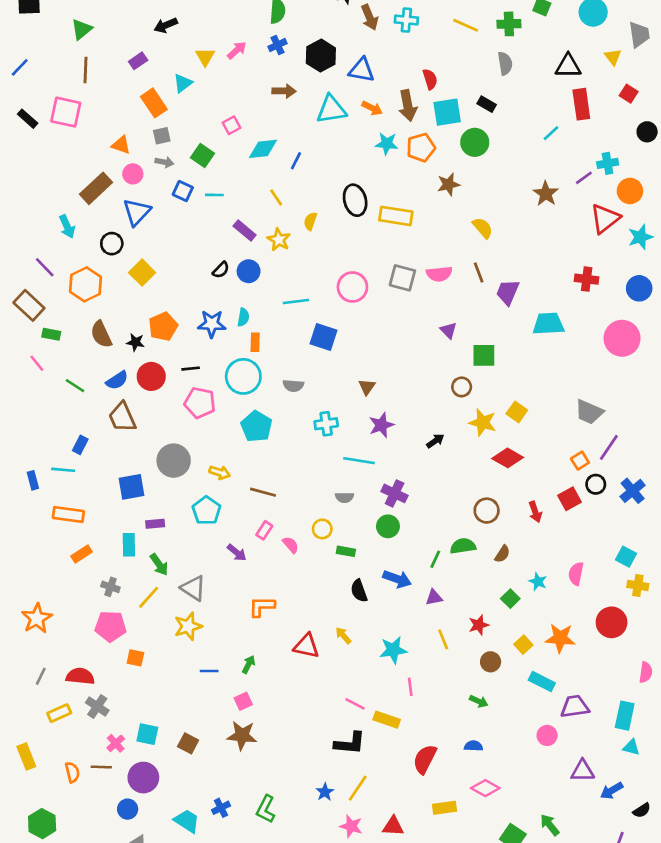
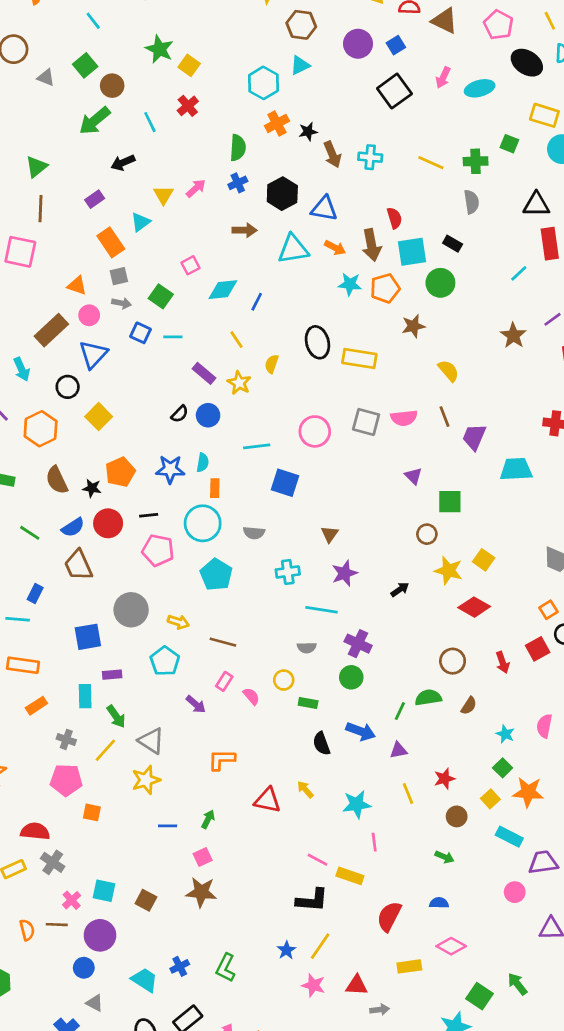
green square: (510, 599) -> (503, 768), moved

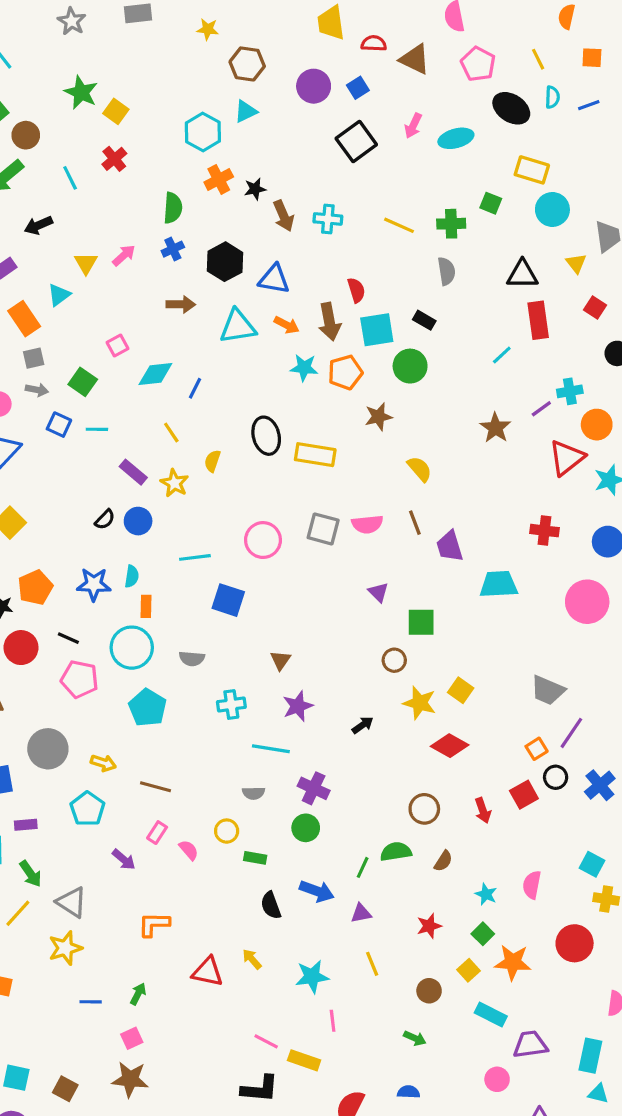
purple trapezoid: (474, 437) -> (450, 546), turned -40
black line: (149, 515) -> (68, 638), turned 30
red star: (444, 779) -> (429, 926), moved

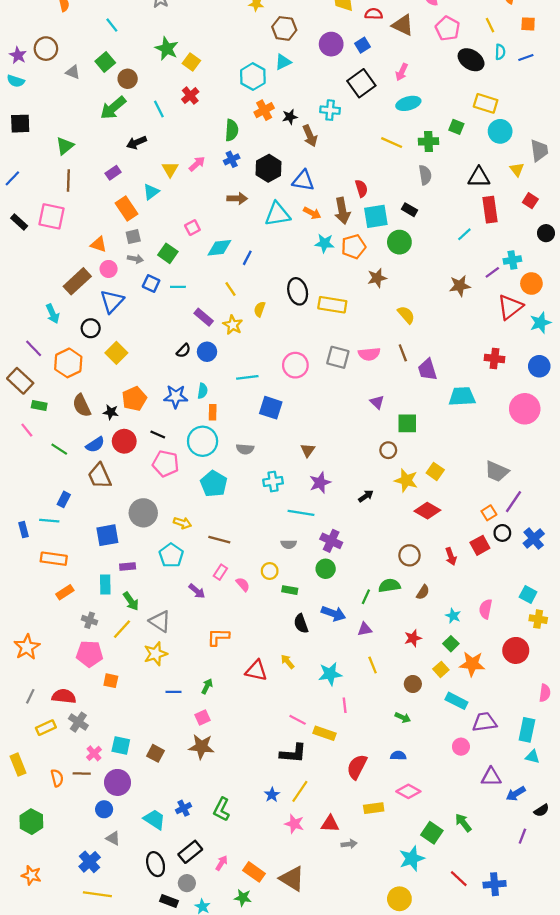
cyan ellipse: (456, 138) -> (408, 103), moved
cyan cross: (328, 219) -> (330, 110), moved
brown star: (495, 428) -> (460, 286), turned 30

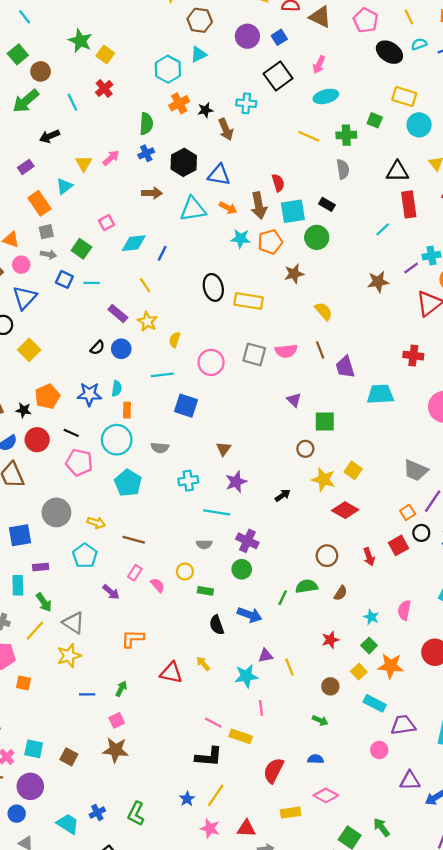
cyan semicircle: (500, 52) -> (419, 44), turned -112
yellow semicircle: (260, 309) -> (175, 340), moved
purple triangle: (365, 629) -> (266, 656), moved

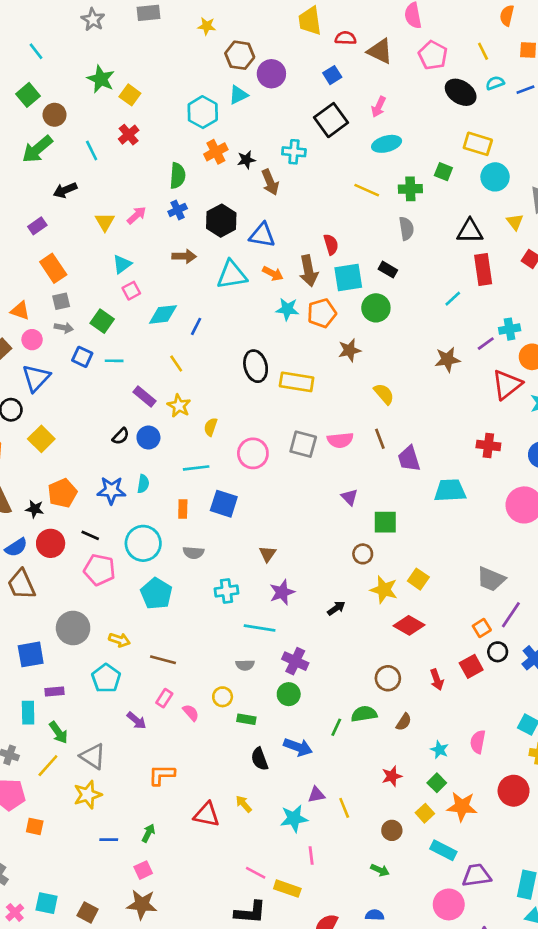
purple circle: (247, 36) -> (271, 74), moved
cyan triangle: (64, 186) -> (122, 264), moved
orange rectangle: (127, 410) -> (183, 509), moved
pink circle: (379, 750) -> (449, 904), size x1.5

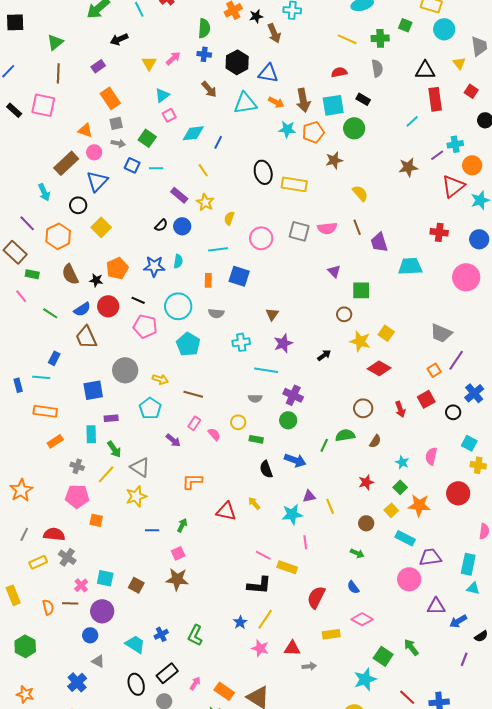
blue cross: (178, 210) -> (204, 54), turned 32
red semicircle: (331, 244) -> (339, 72), moved, turned -84
brown arrow: (184, 256) -> (209, 89), turned 48
black circle: (498, 652) -> (453, 412), moved
blue semicircle: (375, 915) -> (353, 587), turned -128

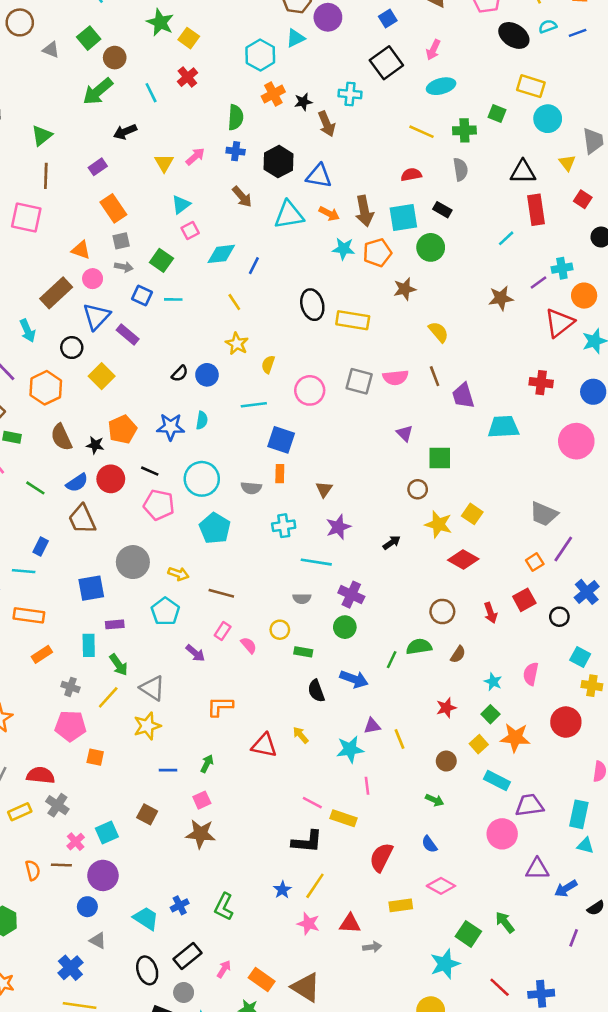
purple rectangle: (179, 195) -> (128, 335), moved
orange rectangle: (208, 280) -> (280, 474), moved
cyan square: (105, 578) -> (107, 833), turned -36
brown square: (136, 585) -> (147, 814), moved

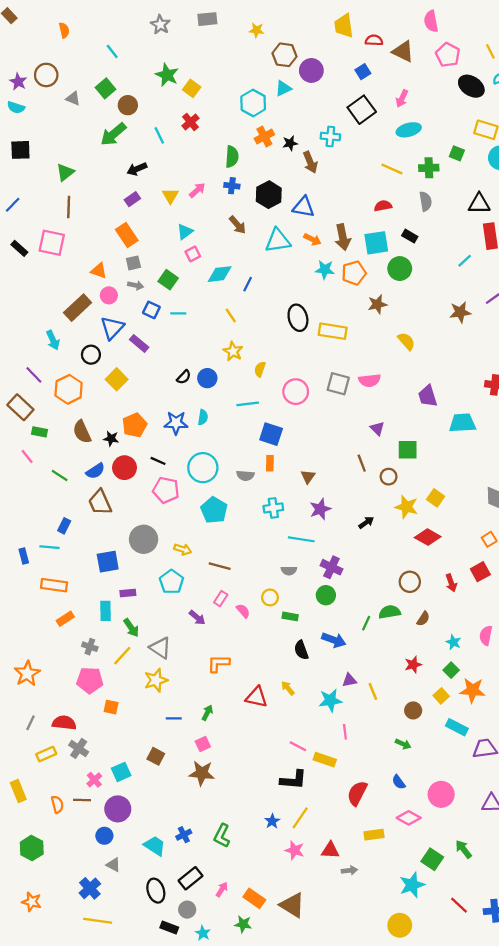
purple rectangle: (98, 167) -> (132, 199), moved
brown line: (435, 376) -> (362, 463), moved
pink circle: (502, 834) -> (441, 794), moved

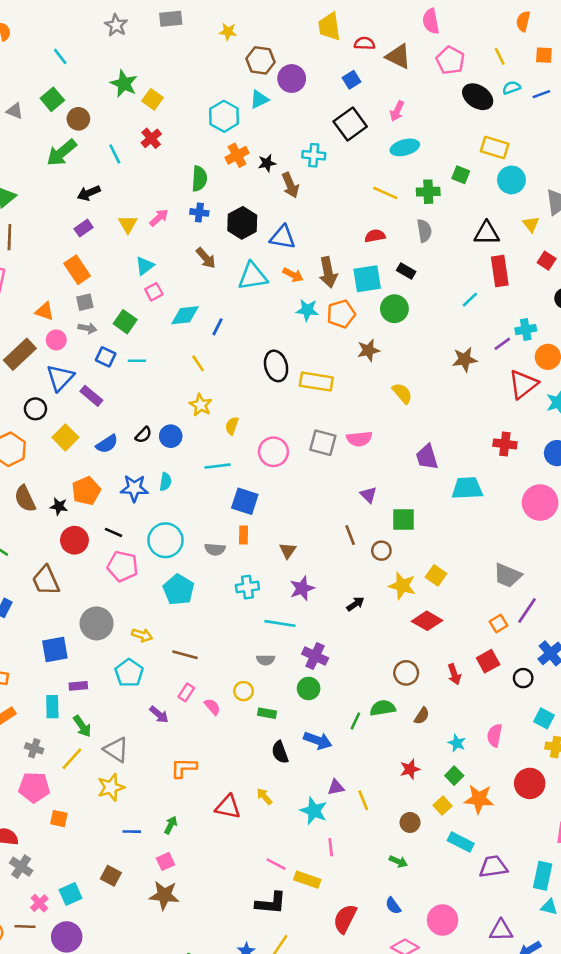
blue semicircle: (95, 471) -> (107, 444), moved
cyan star: (330, 700) -> (314, 811), turned 30

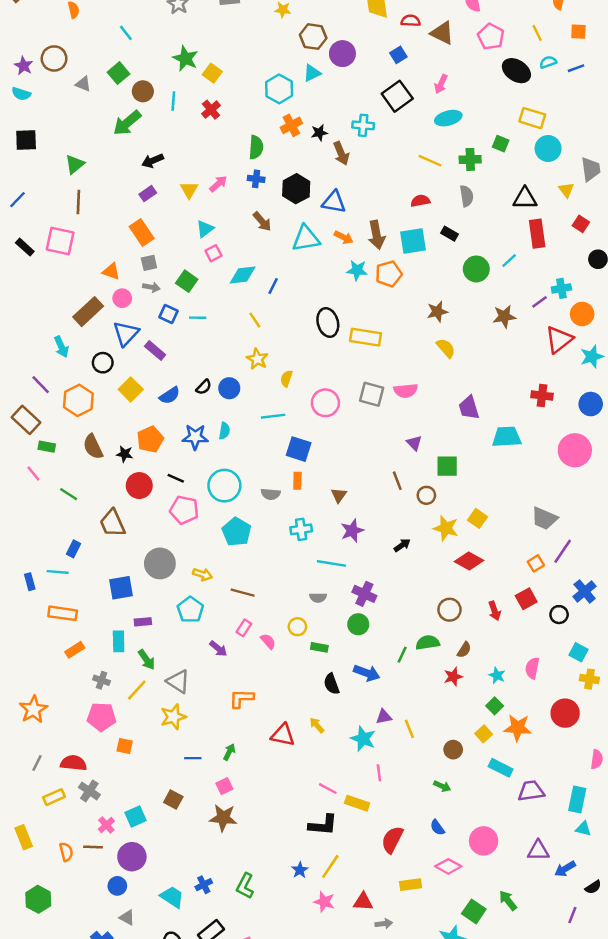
cyan line: (115, 154) -> (173, 101), moved, turned 30
green circle: (394, 309) -> (476, 269), moved
brown star: (368, 350) -> (437, 312), moved
red star: (410, 769) -> (453, 677), moved

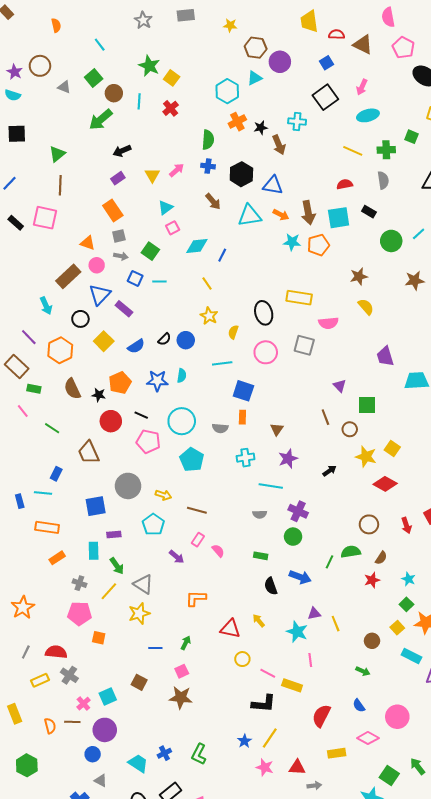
black ellipse: (328, 323) -> (264, 313), moved
pink semicircle: (406, 391) -> (328, 323), moved
yellow circle: (297, 627) -> (242, 659), moved

